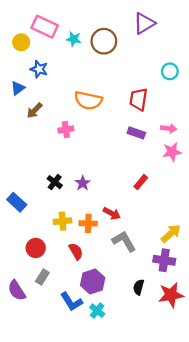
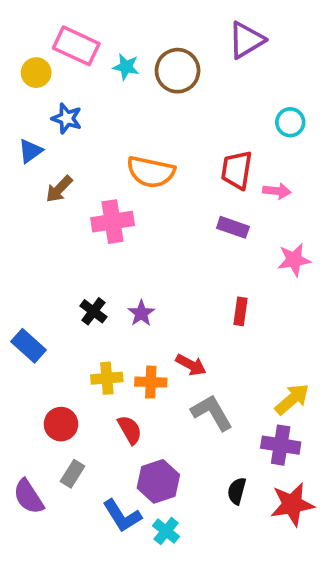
pink arrow: (169, 128) -> (277, 191), moved
pink cross: (66, 129) -> (113, 222), size x1.5
red rectangle: (141, 182) -> (241, 311), turned -32

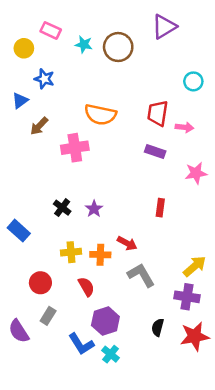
pink rectangle: (76, 46) -> (51, 30), size x0.7

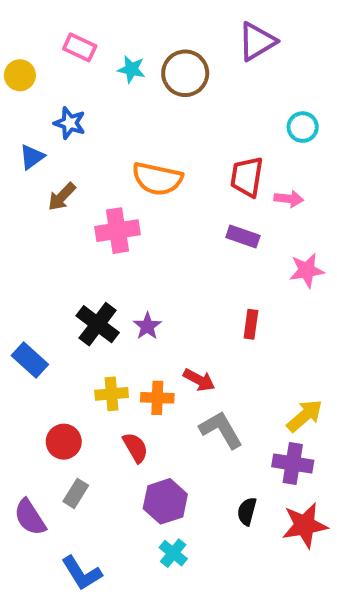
yellow circle: (24, 48) -> (20, 75), moved
black cross: (62, 208) -> (98, 324), size x1.5
blue L-shape: (81, 344) -> (82, 573), moved

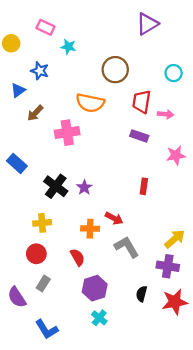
cyan star: (131, 69) -> (68, 47), moved
brown circle: (185, 73) -> (115, 70), moved
blue rectangle: (30, 360) -> (17, 163), moved
yellow cross: (112, 394) -> (42, 223), moved

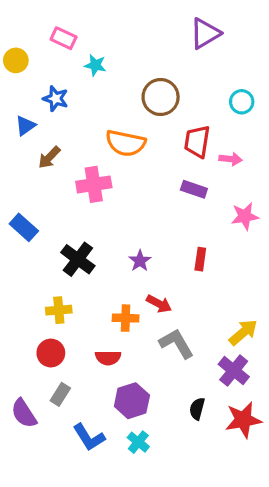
purple star: (84, 187) -> (140, 261), moved
red semicircle: (77, 257) -> (108, 358), turned 120
purple cross: (168, 266) -> (234, 371), turned 30
blue L-shape: (47, 329) -> (89, 437), moved

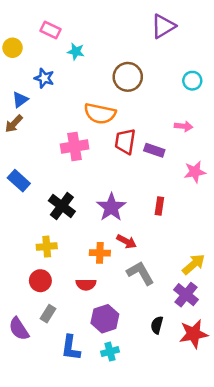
red trapezoid: (197, 142) -> (125, 141), moved
brown arrow: (49, 157) -> (14, 124), moved
purple star: (140, 261) -> (111, 207), size x1.6
blue L-shape: (89, 437) -> (71, 348), turned 40
cyan cross: (138, 442) -> (110, 352), turned 36

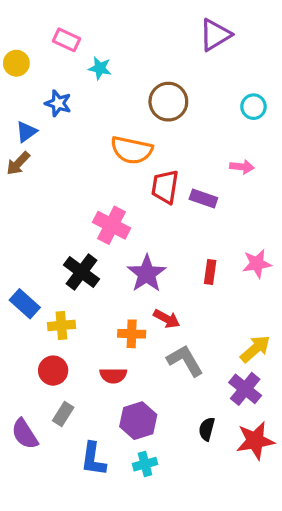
pink cross: (75, 146) -> (112, 225), moved, turned 36
pink star: (195, 172) -> (257, 264), moved
blue rectangle: (19, 181) -> (25, 304), moved

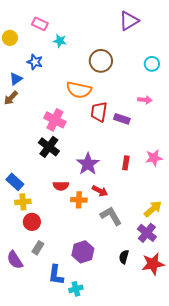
pink cross: (112, 225) -> (55, 120), moved
black cross: (82, 272) -> (49, 147), moved
yellow cross: (61, 325) -> (23, 202), moved
red semicircle: (113, 376) -> (61, 186), moved
cyan cross: (145, 464) -> (76, 289), moved

